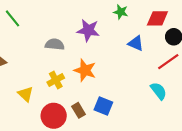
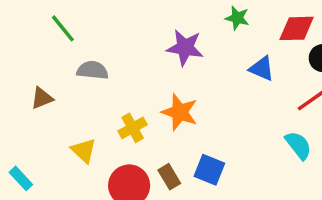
gray semicircle: (55, 44) -> (92, 70), moved

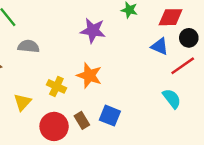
blue triangle: (262, 69) -> (160, 46), moved
yellow cross: (133, 128) -> (56, 86), turned -36
yellow triangle: (84, 151) -> (22, 102), turned 30

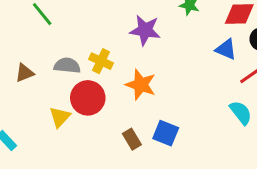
gray semicircle: (29, 46) -> (67, 66), moved
yellow cross: (56, 86) -> (101, 61), moved
red circle: (54, 126) -> (88, 98), moved

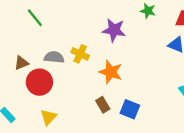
red circle: (88, 98) -> (39, 82), moved
yellow triangle: (60, 117) -> (48, 117), moved
brown rectangle: (132, 139) -> (103, 105), moved

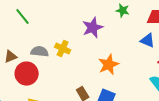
purple star: (114, 30) -> (93, 28), turned -30
orange star: (111, 72) -> (109, 65), moved, turned 30

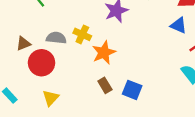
orange star: (109, 65) -> (104, 53), moved

